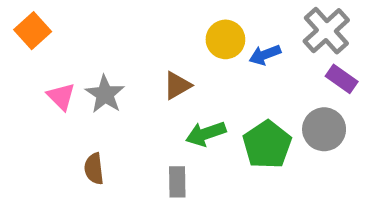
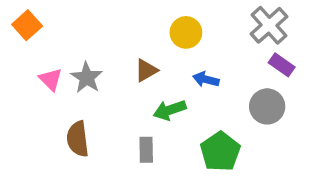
blue arrow: (265, 55) -> (206, 79), moved, turned 35
green pentagon: (267, 145) -> (220, 152), moved
brown semicircle: (94, 169) -> (78, 139), size x1.4

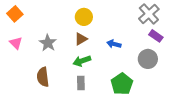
yellow circle: (186, 32) -> (84, 17), moved
pink triangle: (51, 79) -> (16, 43), moved
green arrow: (170, 110) -> (82, 61), moved

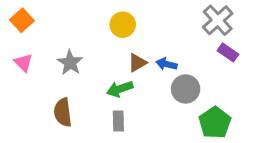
brown triangle: (81, 39) -> (137, 63), moved
gray circle: (148, 59) -> (186, 89), moved
green pentagon: (122, 84) -> (215, 123), moved

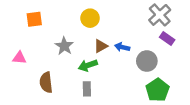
orange square: (22, 20) -> (34, 19), moved, turned 35
pink triangle: (23, 63) -> (19, 58), moved, turned -40
gray star: (70, 63) -> (64, 46), moved
gray circle: (186, 89) -> (147, 61), moved

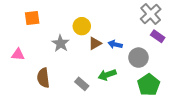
yellow circle: (90, 18) -> (82, 26), moved
green arrow: (88, 65) -> (107, 75), moved
gray rectangle: (87, 89) -> (82, 84), turned -48

